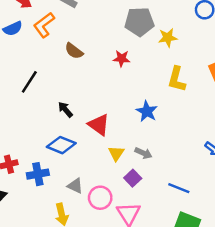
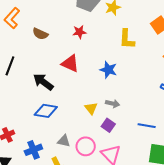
black arrow: (65, 110) -> (43, 82), size x1.5
red triangle: (99, 125) -> (70, 63), moved
blue cross: (38, 174) -> (33, 150), moved

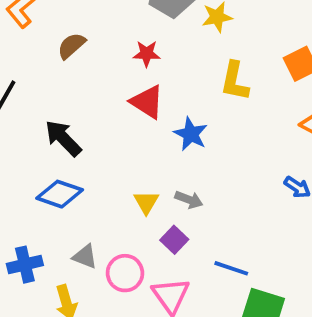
brown semicircle: (40, 34) -> (72, 46), turned 105
red triangle: (70, 63) -> (147, 102), moved
blue line: (147, 126) -> (231, 268), moved

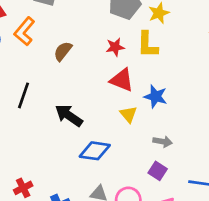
yellow L-shape: (235, 81) -> (147, 45), moved
blue diamond: (60, 194) -> (95, 151), moved
yellow triangle: (146, 202) -> (128, 114), moved

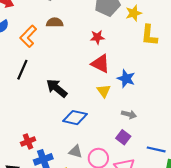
orange L-shape: (24, 31) -> (28, 36), moved
yellow L-shape: (147, 45) -> (149, 35), moved
brown semicircle: (63, 51) -> (55, 23), moved, turned 49
red cross: (23, 188) -> (28, 141), moved

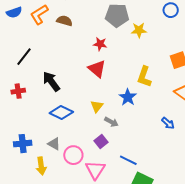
yellow L-shape: (149, 35) -> (144, 77), moved
orange L-shape: (28, 36) -> (39, 15), moved
blue star: (126, 79) -> (128, 97), moved
yellow triangle: (104, 91) -> (97, 106), moved
red cross: (28, 141) -> (18, 91), moved

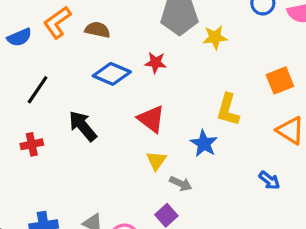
blue semicircle: (14, 12) -> (19, 37), moved
red triangle: (97, 69) -> (151, 119), moved
blue diamond: (61, 112) -> (112, 74), moved

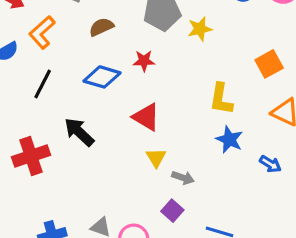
brown semicircle: (97, 30) -> (101, 27), moved, turned -30
black line: (38, 90) -> (43, 84), moved
blue star: (204, 143) -> (229, 140), moved
red cross: (32, 144) -> (31, 156), size x1.6

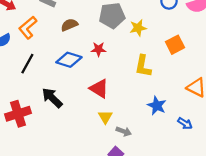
orange square: (269, 64) -> (175, 45), moved
yellow L-shape: (221, 99) -> (143, 66), moved

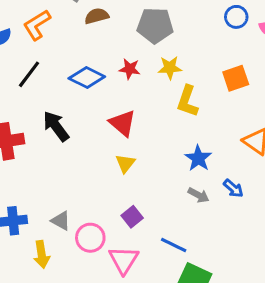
brown semicircle: (69, 25) -> (97, 16), moved
yellow star: (138, 28) -> (170, 68), moved
gray arrow: (124, 131) -> (198, 195), moved

